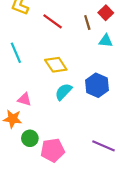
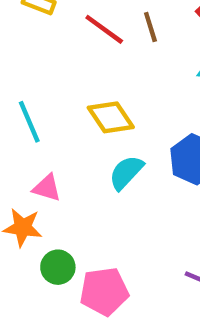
brown line: (87, 22) -> (150, 27), moved
cyan line: (16, 53) -> (29, 122), moved

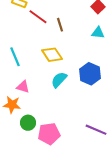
brown line: (150, 27) -> (60, 25), moved
red line: (104, 29) -> (38, 17), moved

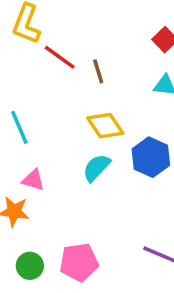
yellow diamond: (52, 55) -> (105, 126), moved
green circle: (28, 123) -> (30, 266), moved

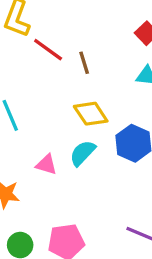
pink triangle: (33, 180) -> (46, 165), moved

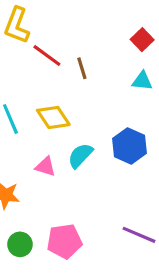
yellow diamond: (91, 114) -> (53, 117), moved

